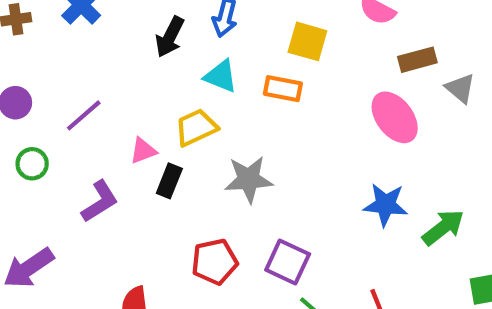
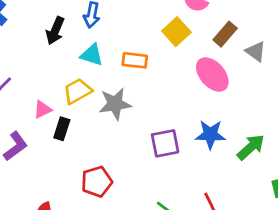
yellow square: (307, 41) -> (176, 32), moved, turned 36
brown rectangle: (417, 60) -> (225, 34), turned -30
gray star: (249, 179) -> (115, 104), moved
purple square: (288, 262) -> (165, 143), moved, turned -32

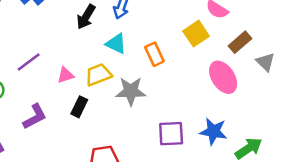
orange rectangle: (135, 60) -> (154, 54), turned 50
pink triangle: (43, 110) -> (65, 75), moved

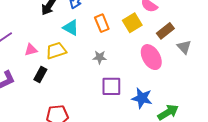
orange rectangle: (154, 54) -> (102, 23), moved
gray star: (131, 91) -> (100, 57), moved, size x0.6
purple square: (171, 134) -> (111, 86), moved

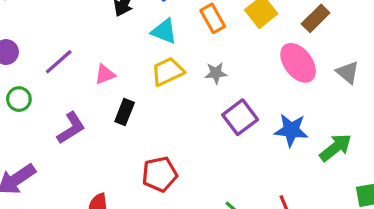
gray triangle: (184, 47) -> (348, 72), moved
yellow trapezoid: (56, 51) -> (168, 72), moved
purple square: (111, 86) -> (240, 117), turned -30

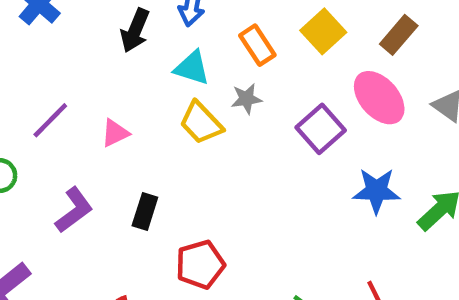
yellow trapezoid: (168, 72) -> (201, 123), turned -104
gray star: (216, 73) -> (246, 99), moved
black rectangle: (125, 112) -> (145, 211), moved
purple square: (240, 117) -> (321, 129), moved

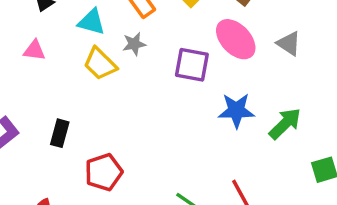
purple square: (321, 129) -> (192, 65), turned -36
pink triangle: (115, 133) -> (34, 50), moved, turned 35

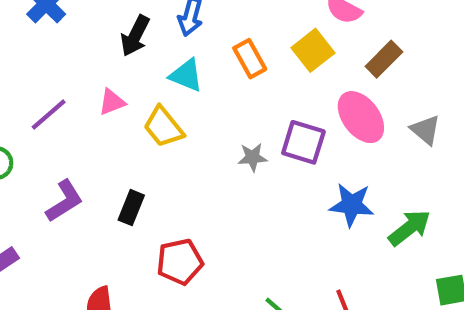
gray star: (134, 44) -> (253, 157), moved
pink triangle: (34, 50) -> (112, 102), turned -35
yellow trapezoid: (100, 64) -> (163, 127), moved

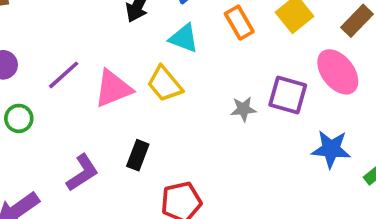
pink triangle: (112, 102) -> (113, 89), moved, size x1.6
purple L-shape: (64, 201) -> (82, 173), moved

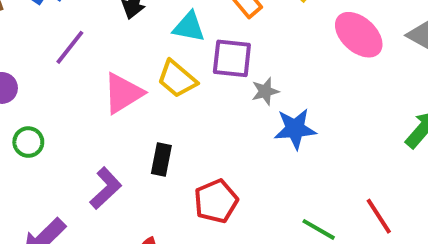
purple line: (64, 75) -> (70, 47), moved
purple square: (288, 95) -> (232, 58), moved
blue star: (331, 149) -> (295, 129), moved

